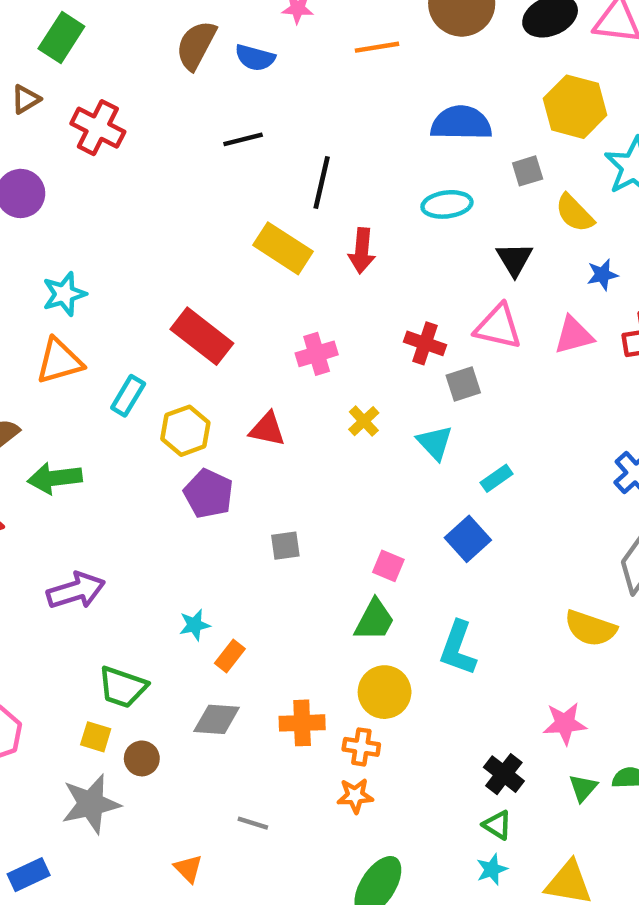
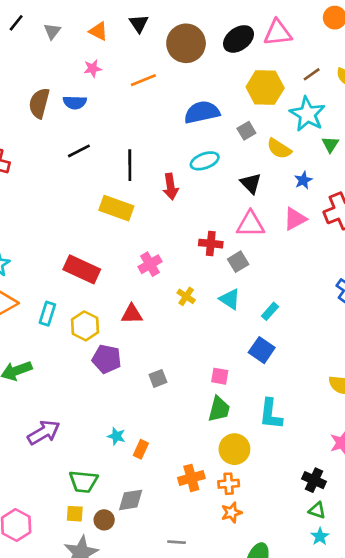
red arrow: (362, 251) -> (171, 187), moved
cyan star: (195, 625) -> (116, 436), turned -30
gray diamond: (217, 719) -> (131, 500), moved

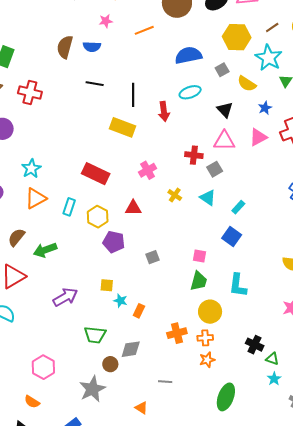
black line: (79, 151) -> (95, 84), turned 36
black cross: (314, 480) -> (255, 345), moved
yellow square: (75, 514) -> (107, 285), moved

